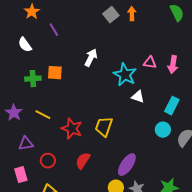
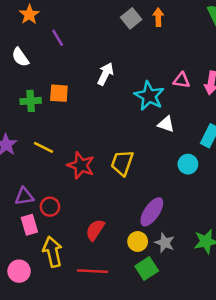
cyan circle: (163, 130) -> (188, 164), moved
purple triangle: (26, 144) -> (24, 196), moved
red semicircle: (83, 161) -> (95, 230), moved
pink rectangle: (21, 175) -> (29, 225), moved

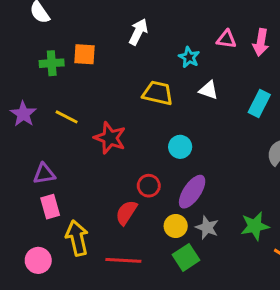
cyan star: (149, 96) -> (189, 57), size x0.6
yellow trapezoid: (122, 163) -> (158, 93), moved, turned 84
cyan circle: (188, 164) -> (180, 147), moved
red circle: (50, 207) -> (149, 186), moved

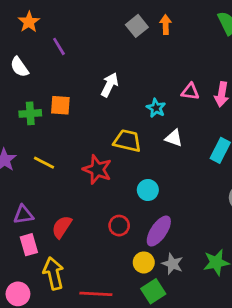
red star: (110, 138) -> (97, 170), moved
red semicircle: (126, 213) -> (62, 227), moved

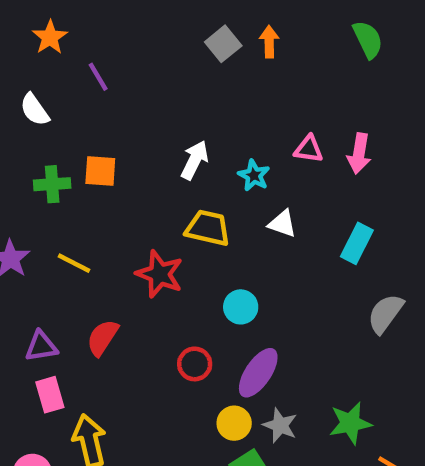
white arrow: (110, 85) -> (195, 160), moved
red semicircle: (62, 227) -> (103, 338), moved

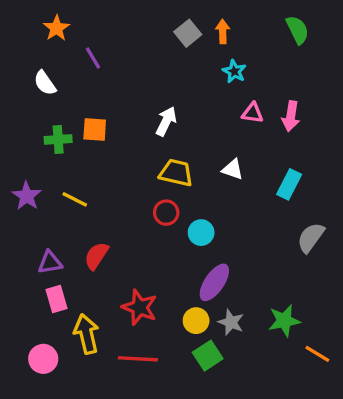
cyan star: (254, 175) -> (234, 71), moved
red star: (160, 274) -> (140, 307), moved
red circle: (195, 364) -> (166, 213), moved

